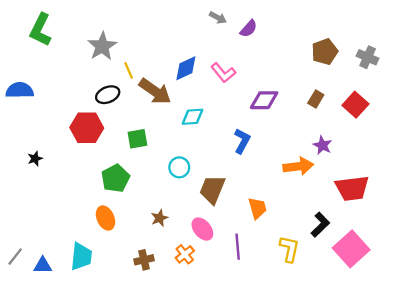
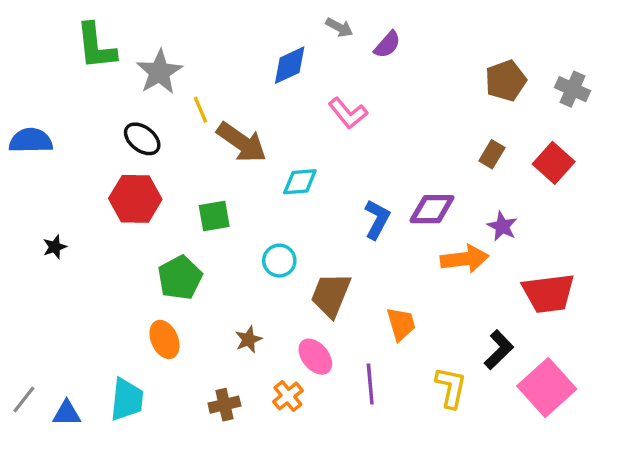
green L-shape: (41, 30) -> (96, 46), moved, turned -32
blue diamond: (186, 68) -> (290, 65), moved
black ellipse: (108, 95) -> (142, 139), moved, turned 60
purple diamond: (264, 100) -> (432, 209), moved

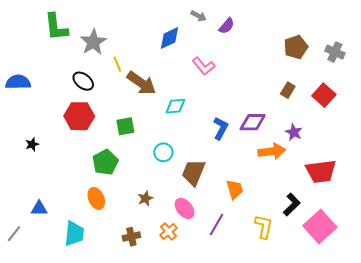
purple line: (370, 384) -> (217, 225), turned 35
blue triangle: (67, 413) -> (39, 208), moved

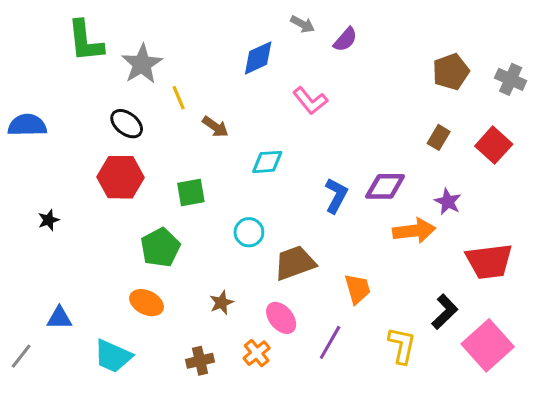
brown arrow: (141, 83) -> (215, 127), size x0.6
brown trapezoid: (194, 172) -> (295, 263), turned 48
orange ellipse: (96, 198) -> (147, 303), turned -40
cyan trapezoid: (74, 234) -> (113, 356), turned 108

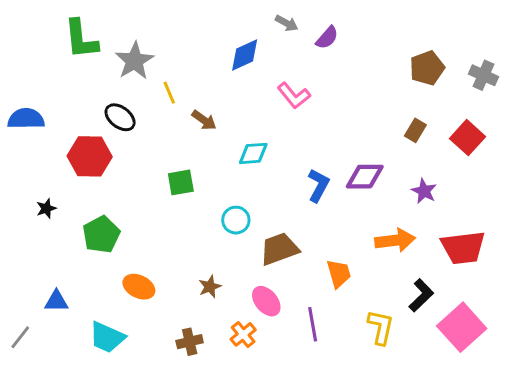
red hexagon: (121, 177) -> (90, 156), moved
orange arrow: (414, 231) -> (395, 240), moved
green pentagon: (160, 248) -> (101, 235), moved
purple line: (330, 342) -> (313, 324), turned -40

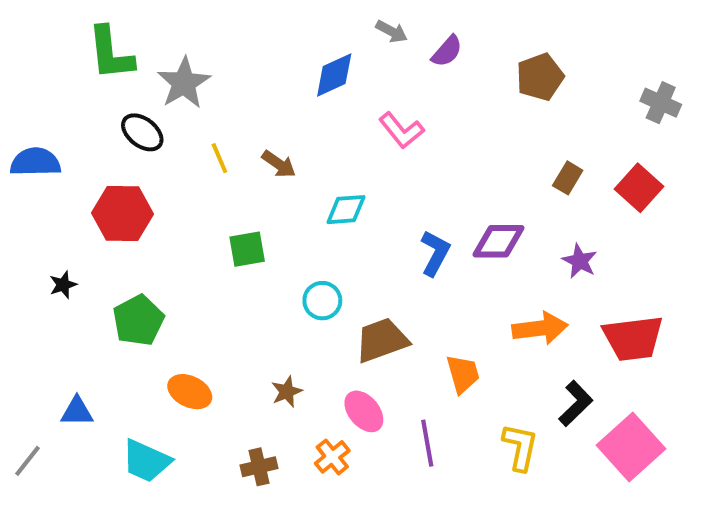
brown pentagon: (427, 68) -> (540, 77), moved
yellow line: (169, 93) -> (219, 158), moved
black ellipse: (120, 117) -> (142, 132), moved

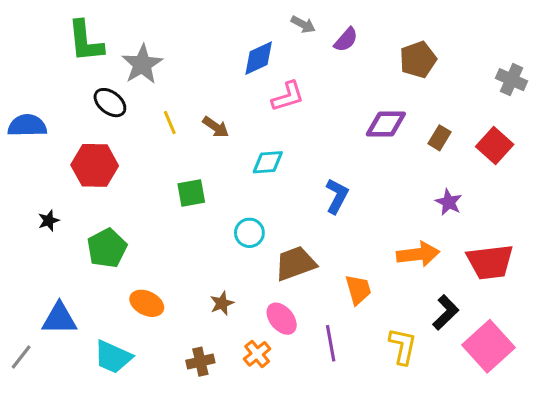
pink L-shape: (401, 130) -> (288, 96), moved, turned -68
purple diamond: (498, 241) -> (386, 124), moved
blue triangle: (77, 411) -> (59, 319), size x1.4

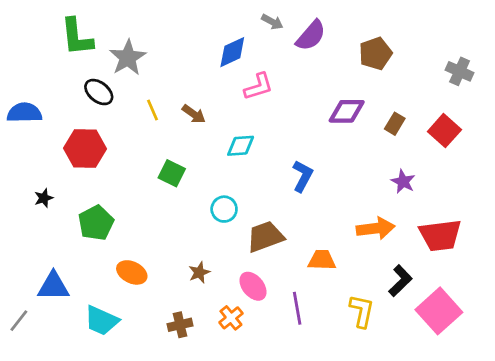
purple semicircle: (346, 40) -> (311, 36), size x1.4
green square: (191, 193) -> (172, 173), turned 36
orange trapezoid: (358, 290) -> (322, 260), turned -72

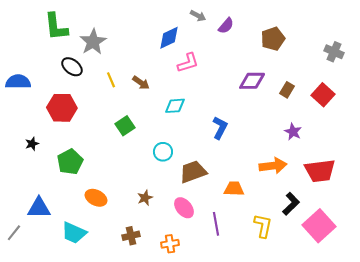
purple semicircle: (311, 36) -> (226, 26), size x0.7
green square: (172, 173) -> (125, 126), turned 30
orange cross: (231, 318) -> (170, 244), moved, turned 30

